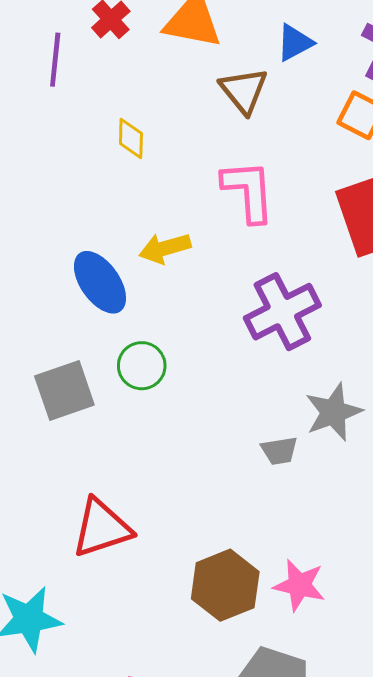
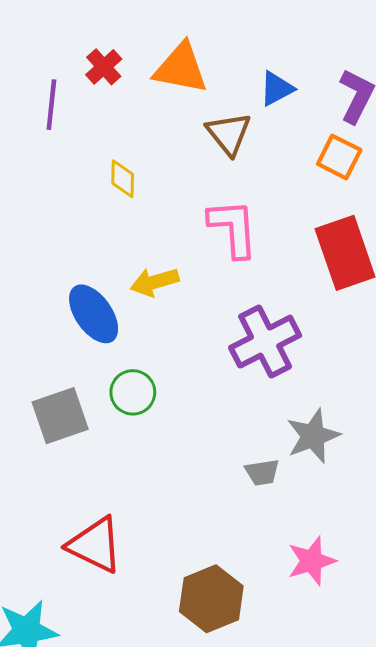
red triangle: (102, 528) -> (95, 545), turned 44
pink star: (299, 585) -> (312, 561), moved, turned -30

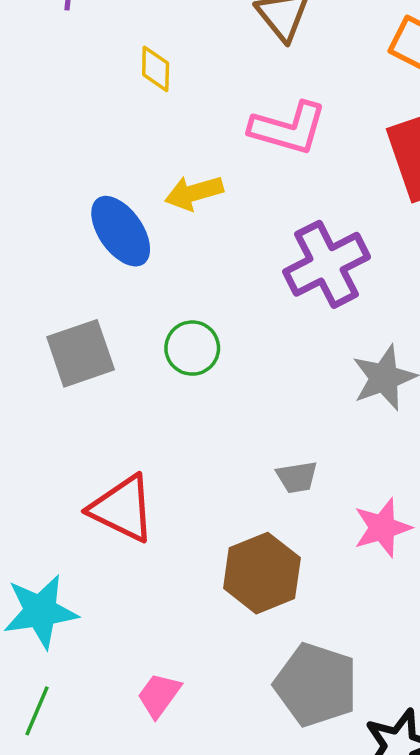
pink L-shape: (233, 228) -> (288, 128), turned 110
green circle: (133, 392) -> (192, 348), moved
gray trapezoid: (262, 472) -> (297, 477), moved

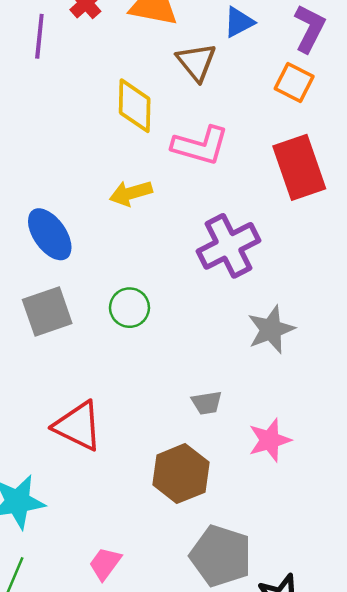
yellow diamond: (156, 69) -> (135, 106), moved, size x1.6
blue ellipse: (121, 231) -> (50, 234), moved

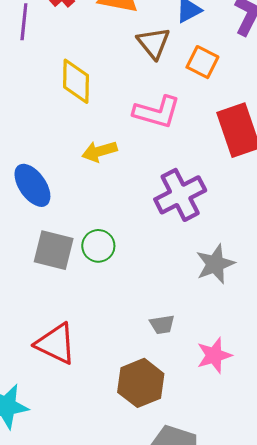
orange square: (294, 83) -> (202, 62), moved
yellow diamond: (135, 106) -> (76, 81), moved
gray square: (47, 311) -> (54, 250), moved, turned 33

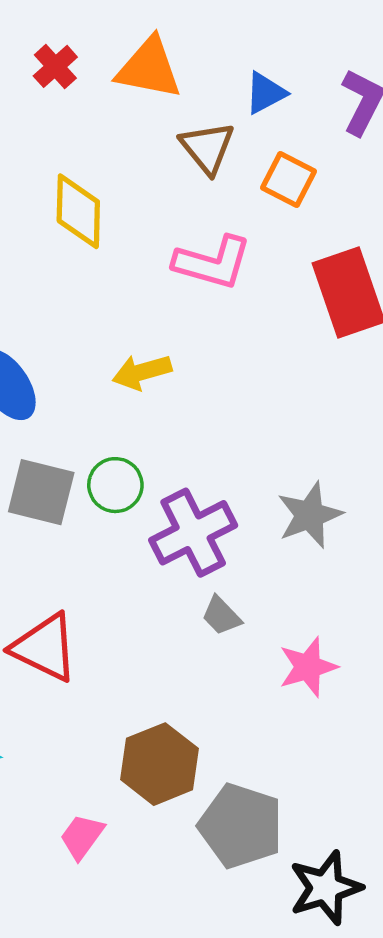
yellow arrow: (99, 151) -> (142, 372), moved
purple cross: (180, 195) -> (193, 533), moved
gray trapezoid: (162, 325) -> (221, 616), turned 55
brown hexagon: (141, 383) -> (160, 764), moved

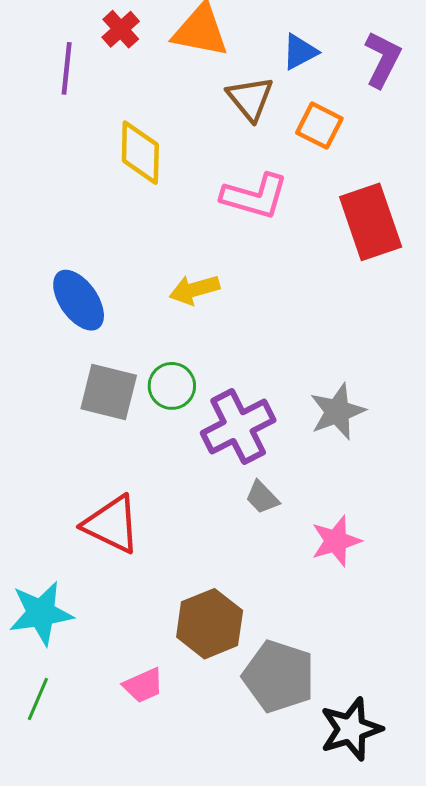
pink trapezoid: (82, 837) -> (143, 685), turned -150

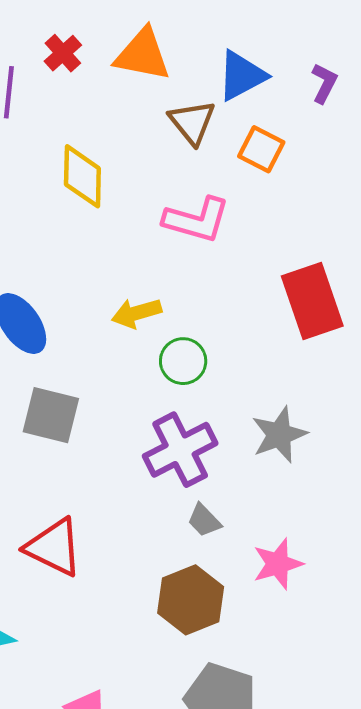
blue triangle: (300, 52) -> (242, 76), size x1.4
purple L-shape: (383, 59) -> (324, 83), size x0.7
red rectangle: (371, 222) -> (312, 301), moved
green circle: (172, 386) -> (183, 361), moved
brown hexagon: (210, 624) -> (191, 600), moved

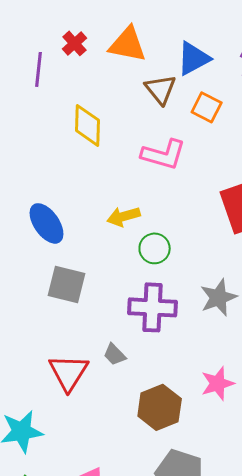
purple cross: (180, 450) -> (153, 307), turned 30
gray trapezoid: (204, 520) -> (115, 354), moved
red triangle: (54, 547) -> (69, 372), turned 36

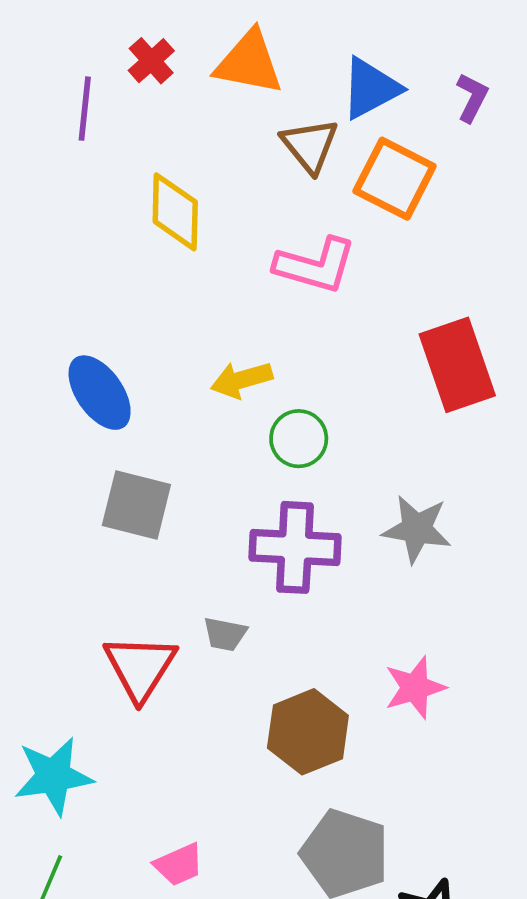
orange square: (207, 107) -> (395, 179), size x1.4
gray star: (219, 297) -> (417, 529), turned 30
gray trapezoid: (115, 354) -> (225, 634), turned -35

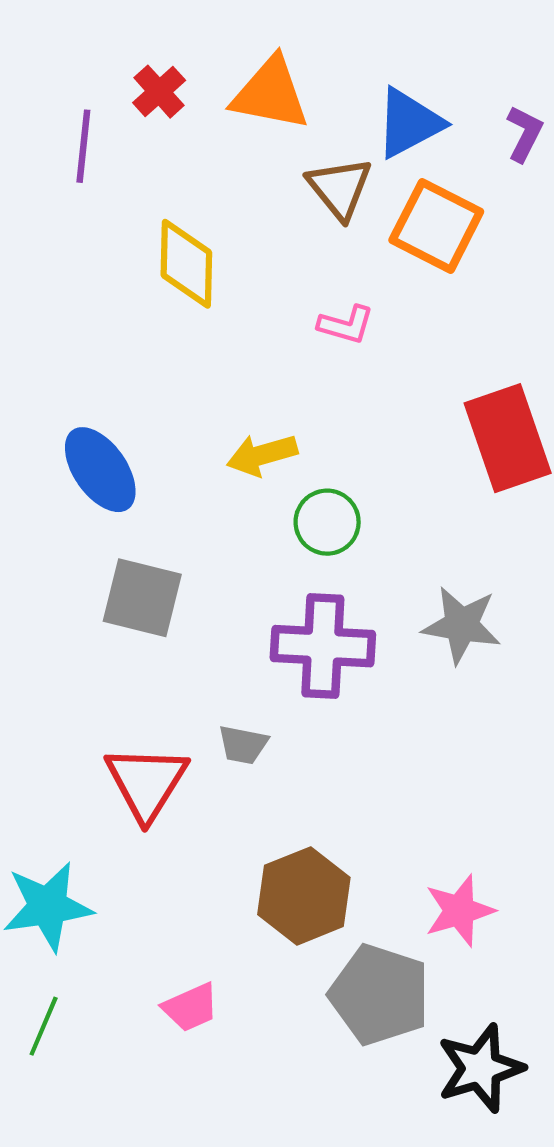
pink L-shape: (315, 265) -> (346, 325), size x0.6
pink star: (415, 688) -> (459, 911), moved
brown hexagon: (308, 732) -> (304, 896), moved

